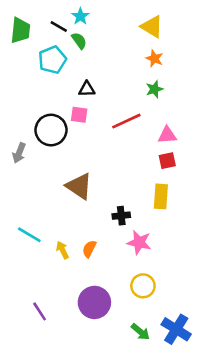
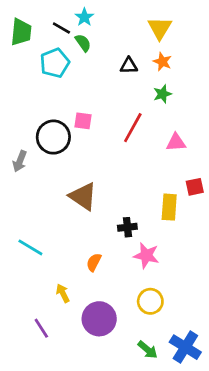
yellow triangle: (152, 27) -> (160, 28), turned 30
black triangle: (87, 89) -> (129, 66), moved
red line: (126, 121) -> (133, 128), turned -36
red square: (167, 161) -> (195, 187), moved
yellow arrow: (62, 250) -> (63, 293), moved

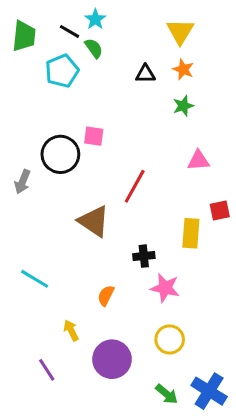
red line: (133, 128) -> (135, 186), moved

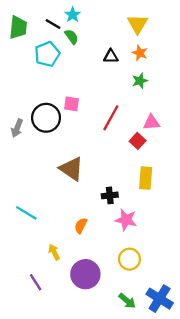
gray arrow: (22, 182) -> (17, 128), moved
red line: (135, 186) -> (111, 118), moved
red square: (220, 211) -> (138, 141), moved, turned -35

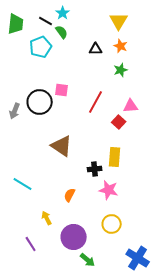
yellow rectangle: (146, 178) -> (115, 157), moved
green arrow: (127, 301) -> (88, 260), moved

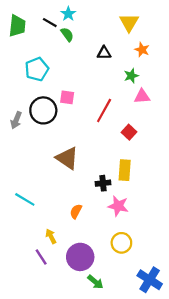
orange star: (121, 46) -> (142, 50), moved
cyan pentagon: (41, 47) -> (37, 69), moved
pink triangle: (131, 106) -> (142, 96), moved
purple line: (31, 244) -> (41, 257), moved

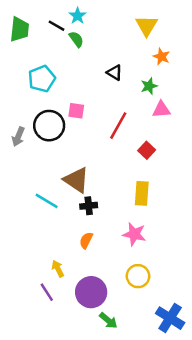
black triangle: (104, 53) -> (115, 73), moved, turned 32
black cross: (103, 183) -> (89, 206), moved
cyan line: (25, 199) -> (47, 201), moved

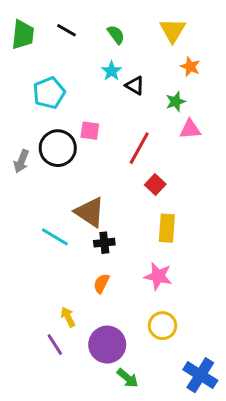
cyan star: (78, 16) -> (112, 71), moved
green semicircle: (76, 39) -> (116, 35), moved
red square: (147, 150) -> (155, 184), moved

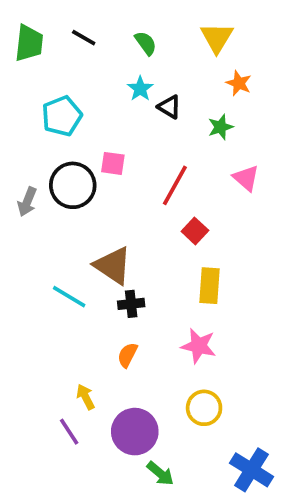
pink triangle: (190, 129) -> (246, 178), moved, turned 45

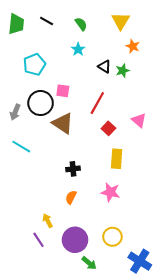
black triangle: (169, 107) -> (104, 67), moved
pink triangle: (246, 178) -> (139, 120), moved
brown triangle: (113, 266) -> (63, 123), moved
cyan line: (69, 297) -> (21, 147), moved
yellow circle: (204, 408) -> (112, 237), moved

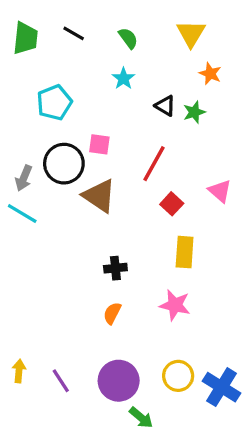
cyan line: (21, 147) -> (22, 213), moved
yellow arrow: (48, 221) -> (19, 371), moved, turned 32
blue cross: (140, 261) -> (222, 387), moved

